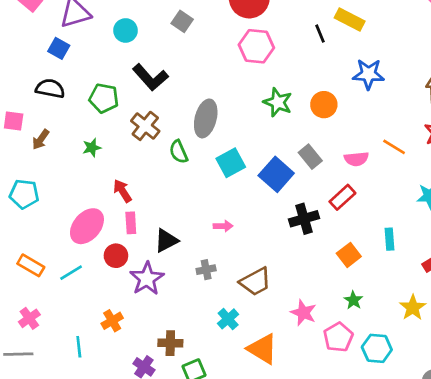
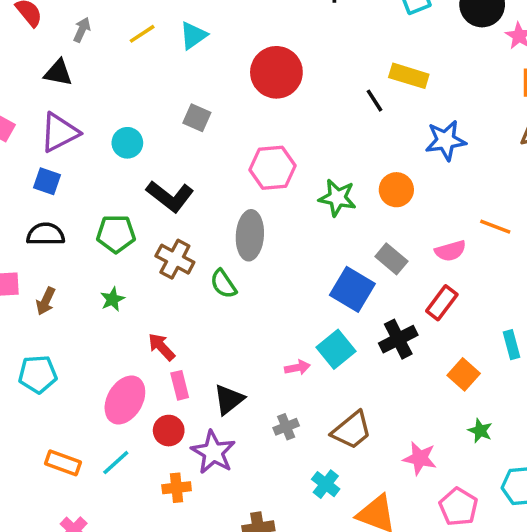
pink hexagon: (256, 46) -> (273, 168), moved
cyan square: (231, 163) -> (336, 349), moved
orange cross: (112, 321) -> (177, 488), moved, turned 35
pink pentagon: (338, 337) -> (458, 507), moved

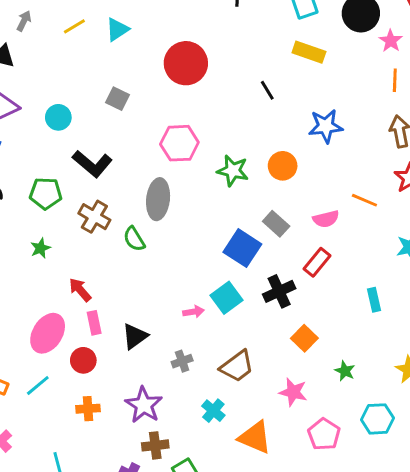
yellow rectangle: (409, 76) -> (309, 52), moved
orange square: (464, 374) -> (304, 338), moved
purple star: (213, 452) -> (144, 405), moved

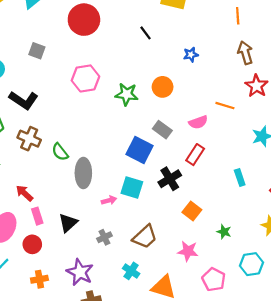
blue star: (326, 126) -> (191, 55), size x0.6
gray ellipse: (158, 199) -> (83, 173), moved
cyan square: (227, 298) -> (132, 188), turned -30

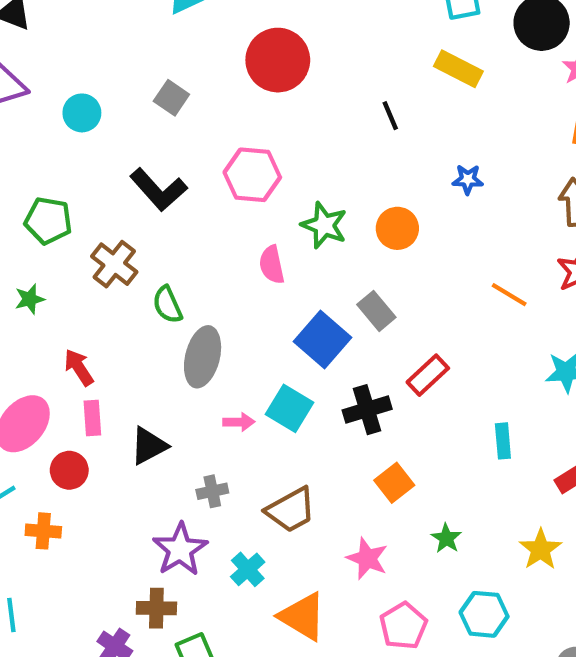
black L-shape: (24, 100) -> (158, 190), moved
pink semicircle: (198, 122) -> (272, 265), moved, turned 84
purple star: (80, 272) -> (180, 549), moved
orange cross: (39, 279) -> (43, 531), moved

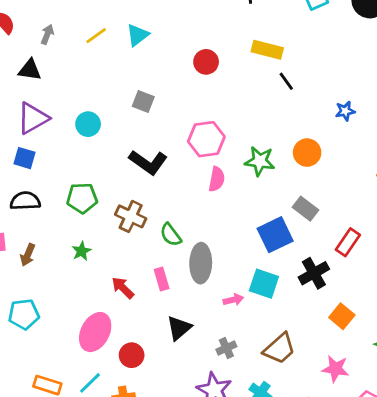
red circle: (278, 60) -> (206, 62), size x0.6
yellow rectangle: (458, 69) -> (267, 50), moved
pink semicircle: (272, 265) -> (217, 179), moved, turned -145
blue square: (322, 339) -> (275, 235), turned 36
pink rectangle: (92, 418) -> (162, 279), moved

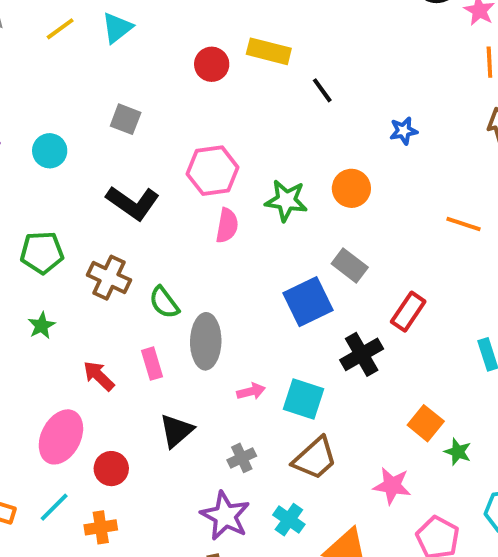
yellow rectangle: (267, 50) -> (269, 51), moved
cyan square: (264, 284) -> (304, 399), moved
orange square: (342, 316) -> (426, 423), moved

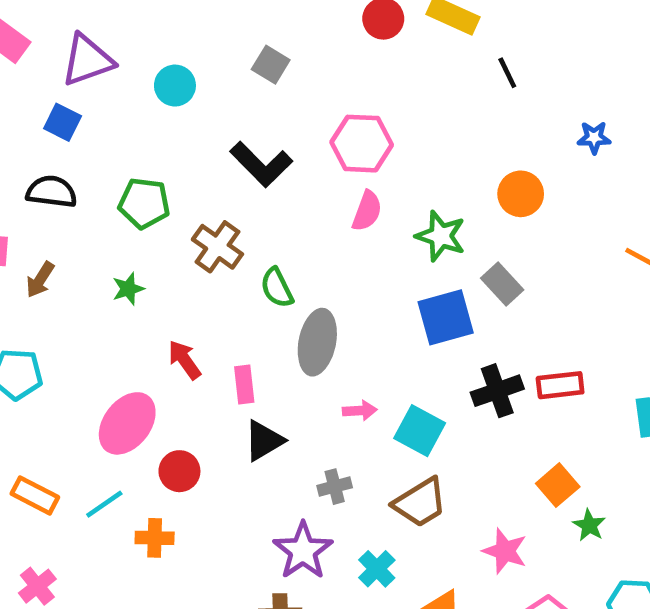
green star: (286, 200) -> (441, 236), moved
red rectangle: (408, 312) -> (560, 385), moved, turned 39
pink rectangle: (152, 364) -> (244, 384), moved

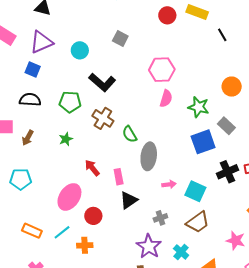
black L-shape: (261, 164) -> (102, 82), moved

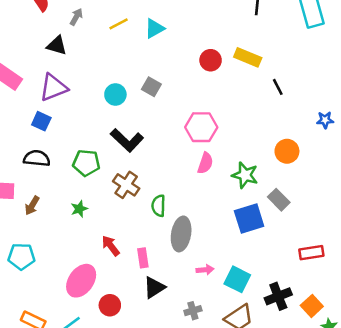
cyan circle: (80, 50) -> (115, 95), moved
green semicircle: (130, 134) -> (159, 206), turned 30
black cross: (227, 172) -> (278, 296), moved

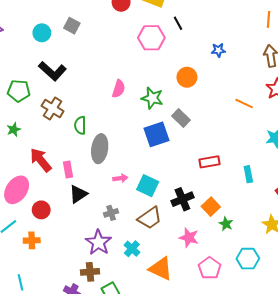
pink hexagon: (201, 127) -> (151, 38), moved
red arrow: (111, 246) -> (41, 160), size x1.4

